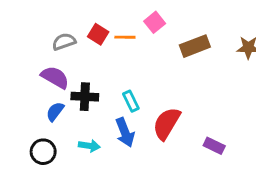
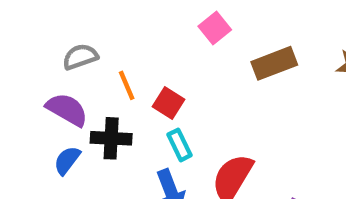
red square: (98, 34) -> (168, 103), moved
orange line: (125, 37) -> (127, 85), moved, turned 66

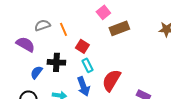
brown rectangle: (274, 63) -> (119, 28), moved
orange line: (127, 85) -> (63, 29), moved
purple semicircle: (67, 110) -> (25, 44), moved

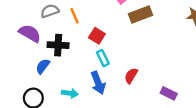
black cross: (56, 62) -> (58, 45), moved
red semicircle: (111, 80) -> (131, 76), size x0.6

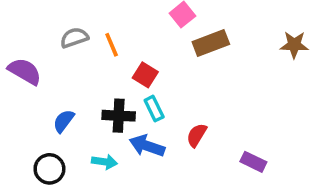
purple semicircle: (30, 33) -> (25, 71), moved
black cross: (58, 45) -> (119, 116), moved
blue arrow: (98, 83) -> (147, 146), turned 130

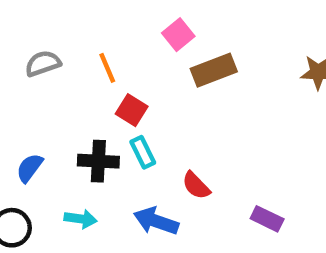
orange line: (112, 45) -> (107, 68), moved
red semicircle: (197, 135) -> (196, 186), turned -75
blue arrow: (147, 146) -> (156, 221), moved

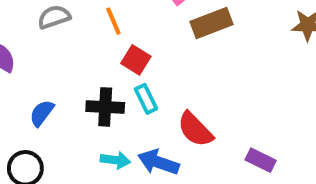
red semicircle: (196, 186) -> (195, 129), size x1.4
cyan arrow: (81, 219) -> (115, 160), moved

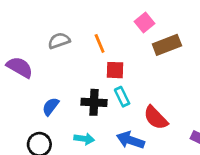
red square: (136, 60) -> (115, 70), turned -30
cyan arrow: (115, 160) -> (84, 139), moved

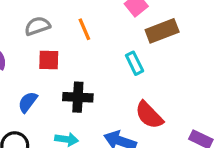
red square: (115, 70) -> (49, 60), moved
cyan rectangle: (122, 97) -> (135, 63), moved

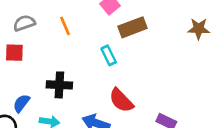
red square: (49, 60) -> (14, 53), moved
blue semicircle: (28, 102) -> (21, 103), moved

